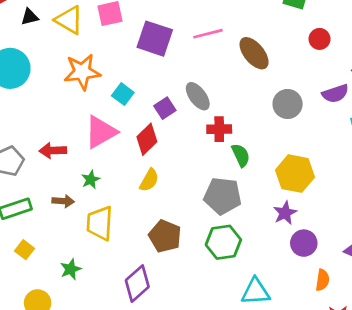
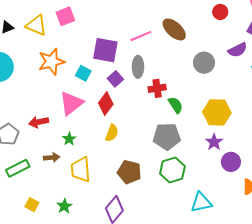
pink line: (208, 34) -> (141, 36), moved
purple square: (155, 39) -> (105, 50), moved
gray ellipse: (198, 96) -> (138, 67), turned 45
yellow square: (25, 250) -> (32, 205), moved

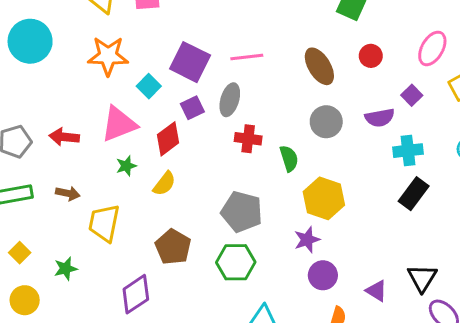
brown ellipse: (174, 29) -> (319, 66), moved
green semicircle: (176, 105) -> (289, 158), moved
green star: (69, 139) -> (126, 166), moved

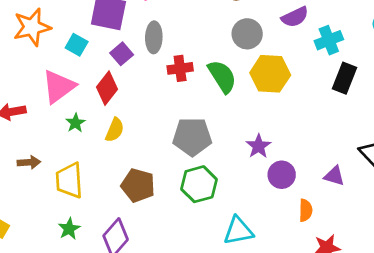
green semicircle: (289, 158) -> (222, 76), size x1.4
yellow hexagon: (324, 198) -> (270, 74), moved
green star: (66, 269) -> (69, 229), moved

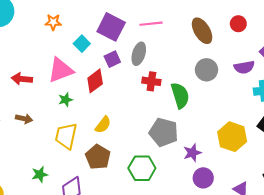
orange star: (32, 27) -> (53, 22), size x0.6
yellow hexagon: (270, 74) -> (232, 137), moved
yellow semicircle: (115, 130) -> (103, 125), moved
gray pentagon: (192, 137) -> (164, 132), moved
yellow trapezoid: (69, 180) -> (66, 136), moved

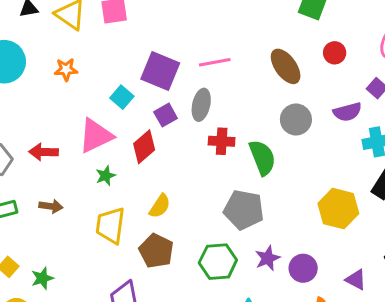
orange star: (53, 22) -> (66, 69), moved
purple star: (192, 153) -> (268, 258), moved
green star: (40, 174) -> (42, 278), moved

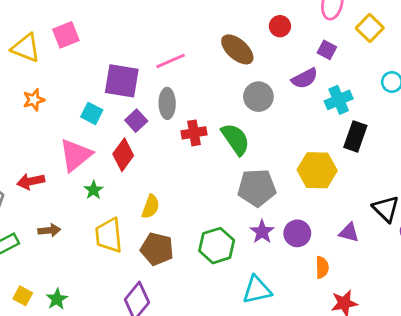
gray pentagon: (244, 210) -> (257, 188), moved

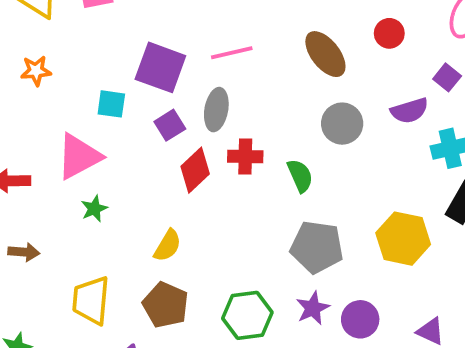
cyan square: (92, 113) -> (111, 104), turned -30
green semicircle: (236, 139) -> (300, 176), size x0.7
red diamond: (123, 155) -> (195, 170), moved
yellow trapezoid: (109, 235) -> (91, 300), moved

